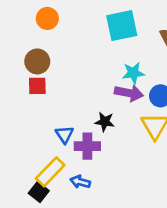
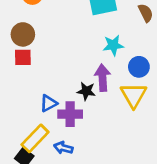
purple arrow: (129, 93) -> (102, 78), moved, turned -105
blue triangle: (65, 135) -> (49, 103), turned 36

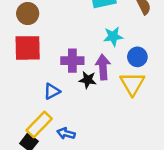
brown circle: (23, 34) -> (28, 13), moved
red square: (23, 57) -> (28, 48), size x1.6
purple cross: (70, 114) -> (72, 61), moved

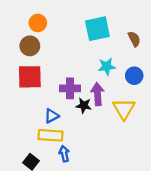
blue circle: (137, 57) -> (134, 76), moved
yellow rectangle: (39, 124) -> (50, 135), moved, turned 50
blue arrow: (66, 133) -> (64, 154), turned 63

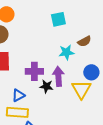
cyan square: (97, 29) -> (58, 19), size x0.7
brown semicircle: (134, 39) -> (84, 41), moved, turned 88
blue circle: (134, 76) -> (91, 72), moved

